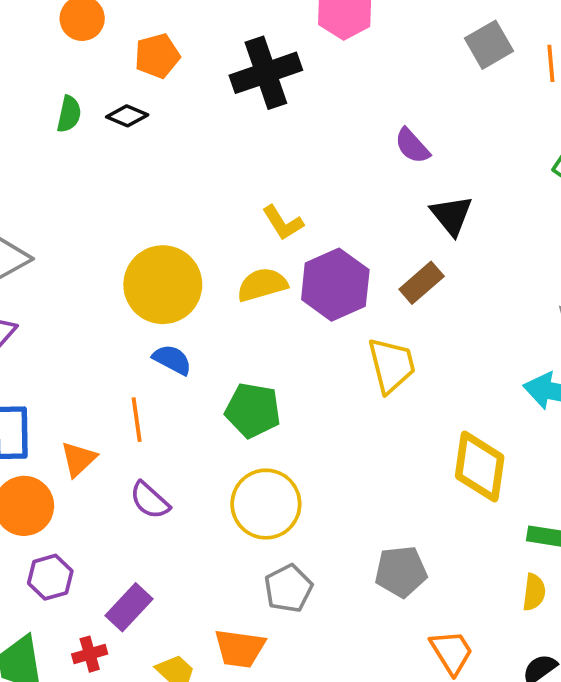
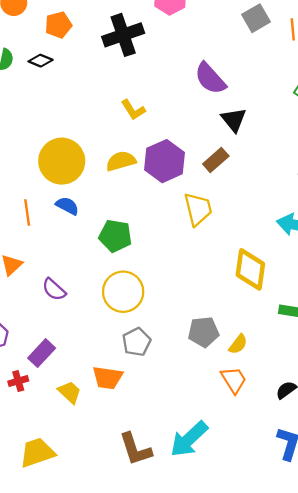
purple semicircle: (412, 146) -> (210, 78), size x1.5
yellow L-shape: (283, 223) -> (133, 110), moved
orange line: (137, 420) -> (27, 212), moved
yellow semicircle: (534, 592) -> (238, 344), moved, turned 30

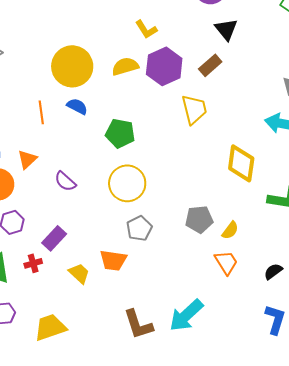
yellow L-shape: (133, 110) -> (146, 29), moved

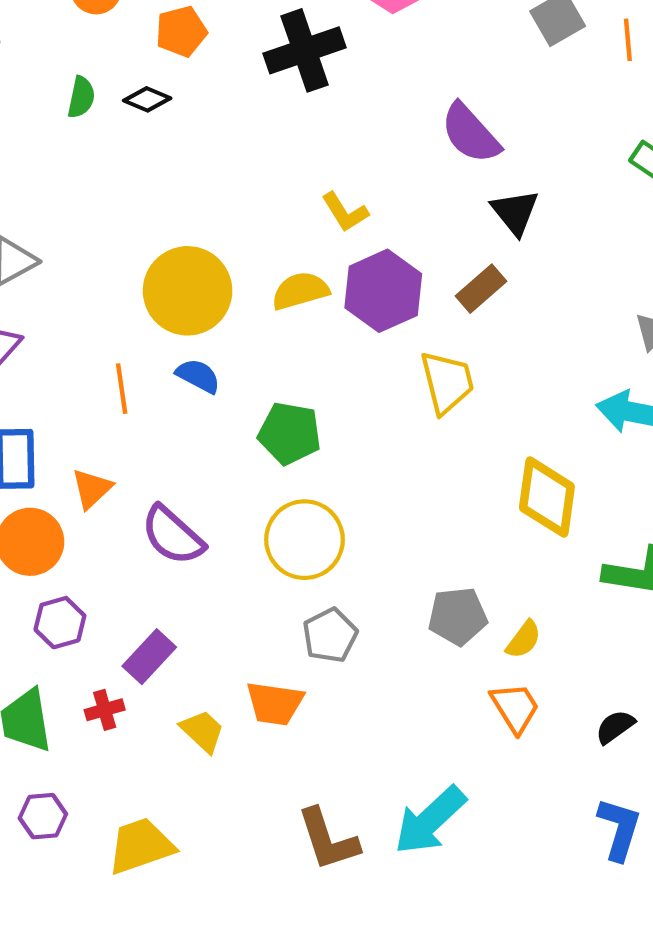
purple semicircle: (65, 181) -> (173, 535), size x1.4

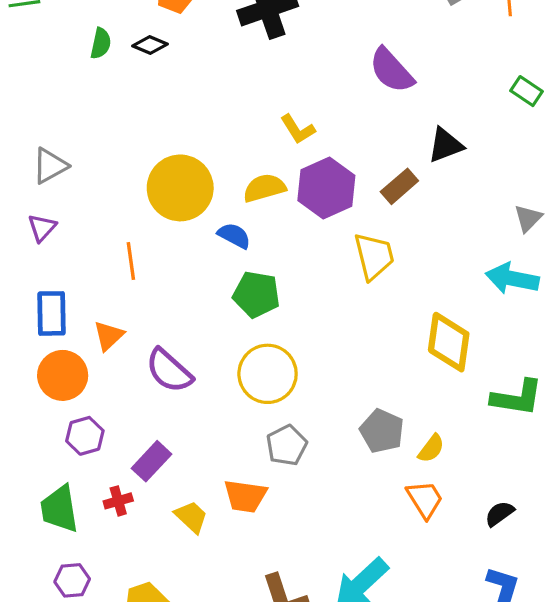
black triangle: (515, 212) -> (445, 145), moved, turned 48
blue semicircle: (198, 376) -> (234, 236), moved
gray pentagon: (458, 616) -> (382, 431), turned 30

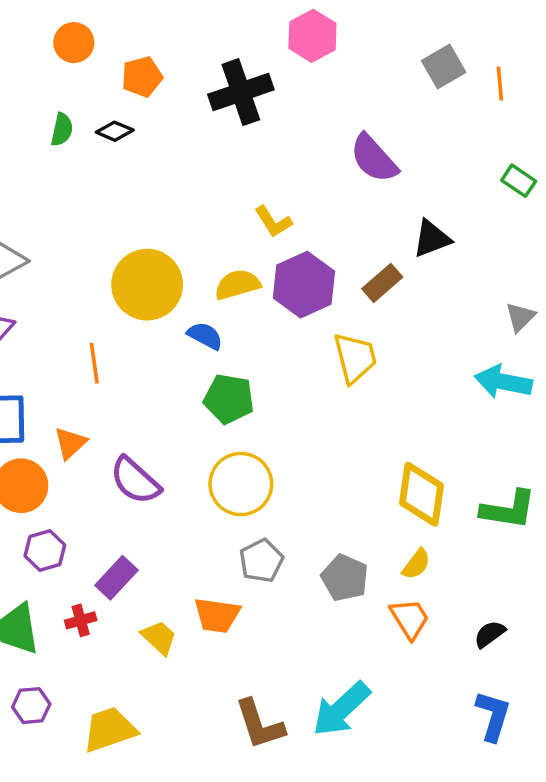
yellow diamond: (449, 342) -> (421, 494), moved
gray pentagon: (382, 431) -> (345, 578), moved

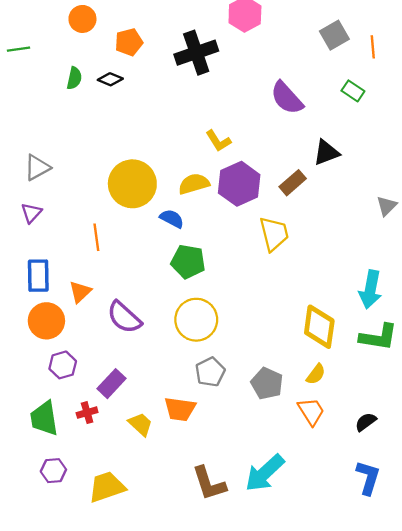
green rectangle: (519, 181) -> (353, 91), moved
cyan arrow: (503, 382) -> (370, 289), moved, turned -90

